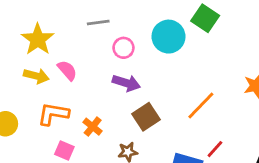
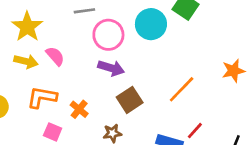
pink circle: (123, 48) -> (108, 35), size x1.5

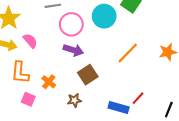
orange line: (182, 89) -> (128, 53), moved
orange L-shape: (42, 97) -> (20, 73), turned -95

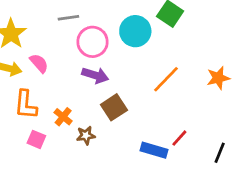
brown star: (74, 100) -> (86, 135), moved

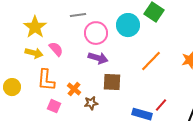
brown square: (114, 107) -> (112, 82), turned 36

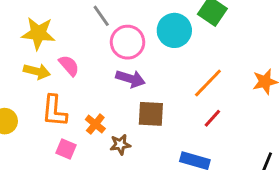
gray line: (78, 15) -> (101, 16), turned 63
yellow star: (35, 27) -> (38, 33), turned -30
red line: (161, 105) -> (212, 118), moved

